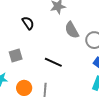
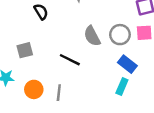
gray semicircle: (72, 30) -> (92, 36), moved

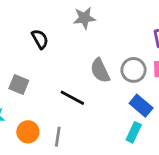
gray square: (25, 50) -> (19, 84), turned 35

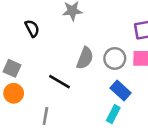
gray semicircle: (100, 71) -> (85, 58), turned -135
orange circle: (28, 132) -> (14, 93), moved

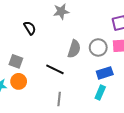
blue rectangle: (121, 90) -> (105, 73), turned -56
gray line: (45, 116) -> (59, 99), moved

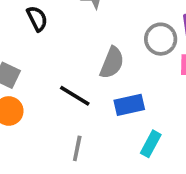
gray circle: (98, 47) -> (161, 39), moved
blue rectangle: (105, 73) -> (129, 105), moved

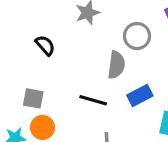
gray circle: (161, 39) -> (137, 36), moved

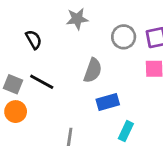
gray circle: (137, 36) -> (124, 37), moved
black line: (93, 100) -> (42, 82), moved

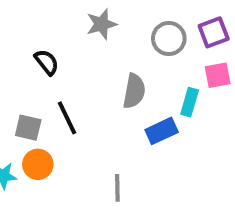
black line: (42, 82) -> (67, 118), turned 45
cyan rectangle: (126, 131) -> (190, 102), moved

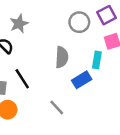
gray star: (102, 24) -> (19, 24), moved
gray line: (117, 188) -> (57, 108), moved, turned -35

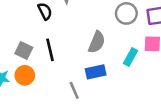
blue rectangle: (82, 80) -> (96, 72), moved

